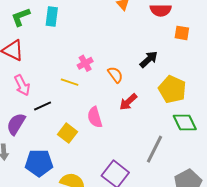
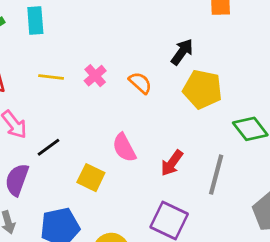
yellow line: (70, 82) -> (51, 77), moved
yellow pentagon: (172, 89) -> (202, 89), moved
red arrow: (128, 102) -> (172, 163), moved

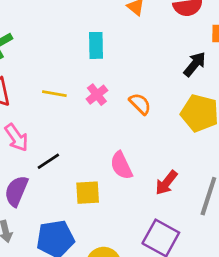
cyan rectangle: (35, 20) -> (96, 45), moved
black arrow: (182, 52) -> (195, 64), moved
yellow square: (91, 178) -> (88, 193), turned -32

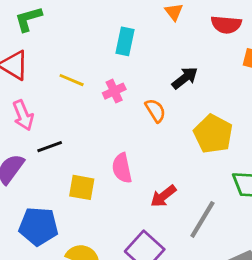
black arrow: (195, 64) -> (185, 78), moved

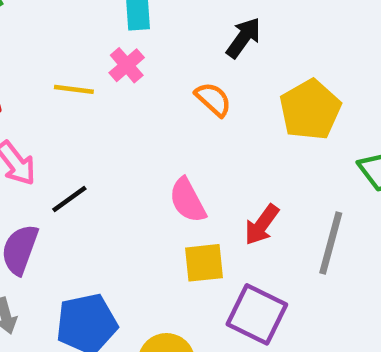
pink cross: (114, 91) -> (127, 65), moved
yellow pentagon: (213, 134) -> (310, 110), turned 30
yellow square: (82, 187) -> (204, 263), moved

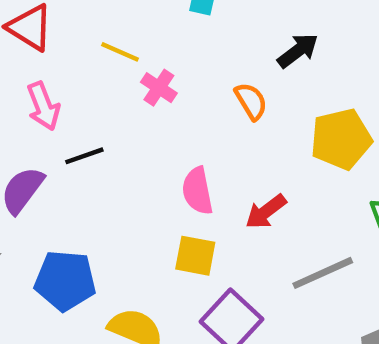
pink cross: (127, 65) -> (159, 88), moved, turned -32
red arrow: (262, 225) -> (266, 212), moved
gray line: (331, 243) -> (323, 273), turned 34

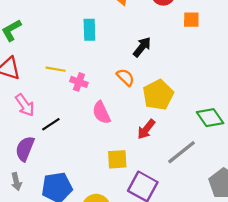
yellow pentagon: (341, 139) -> (158, 95), moved
pink semicircle: (197, 191) -> (101, 113), moved

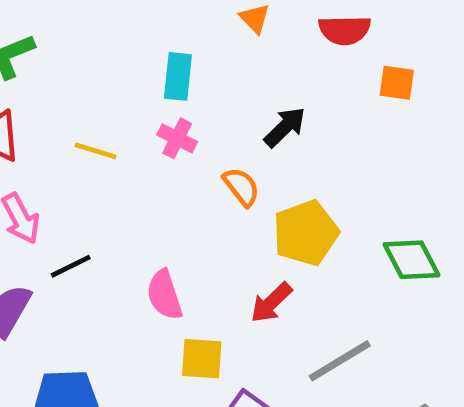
pink cross: (79, 82) -> (177, 138), moved
pink semicircle: (101, 113) -> (164, 295), moved
green diamond: (210, 118) -> (412, 260), moved

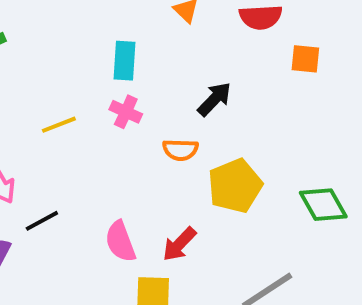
yellow line: (96, 151) -> (59, 125), turned -36
orange semicircle: (241, 187) -> (180, 150), turned 132
red arrow: (271, 303) -> (179, 244), moved

